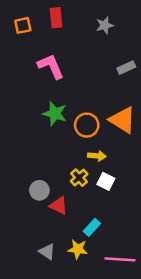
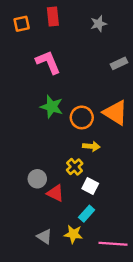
white square: (106, 181) -> (90, 186), moved

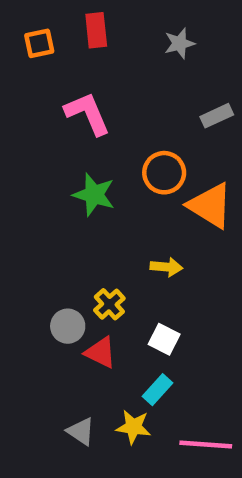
orange circle: (82, 117) -> (164, 173), moved
yellow cross: (75, 167) -> (109, 304), moved

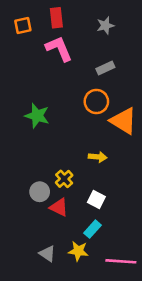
pink L-shape: (87, 114) -> (59, 49), moved
gray rectangle: (217, 116) -> (105, 68), moved
green star: (94, 195) -> (37, 116), moved

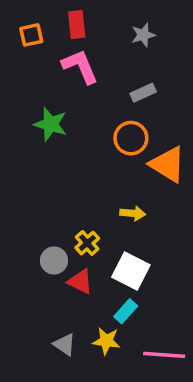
green star: (37, 116) -> (50, 124), moved
white square: (96, 199) -> (131, 271), size x1.5

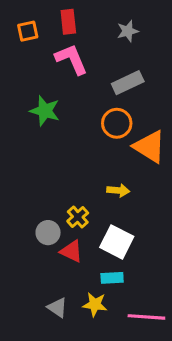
gray rectangle: (143, 93) -> (128, 83), size x1.4
cyan rectangle: (126, 311) -> (112, 278), turned 45

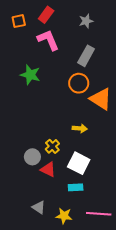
red rectangle: (68, 22) -> (46, 15), turned 42
gray rectangle: (128, 83) -> (86, 56), turned -36
yellow star: (95, 304) -> (64, 216), moved

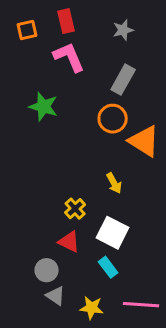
red rectangle: (46, 15) -> (66, 21), turned -49
yellow arrow: (80, 128) -> (114, 183), turned 56
gray circle: (32, 157) -> (46, 270), moved
cyan rectangle: (76, 187) -> (108, 267), turned 56

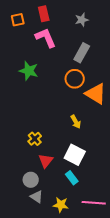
yellow cross: (75, 209) -> (35, 139), moved
red triangle: (69, 242) -> (46, 161), turned 42

